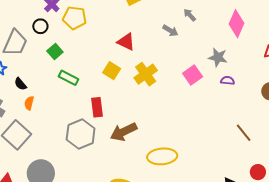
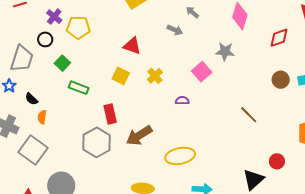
yellow cross: (146, 74) -> (155, 76), size x0.7
purple semicircle: (227, 81) -> (182, 101), moved
brown line: (244, 133) -> (249, 115), moved

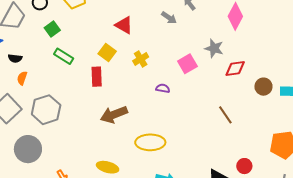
red diamond: (279, 38) -> (235, 69), moved
black semicircle: (31, 99) -> (15, 58), turned -48
red rectangle: (110, 114) -> (97, 77), moved
gray hexagon: (97, 142) -> (46, 110), moved

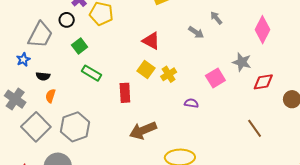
yellow square: (107, 53) -> (146, 69), moved

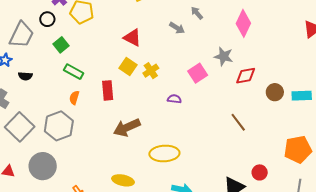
orange semicircle: (50, 96) -> (74, 98), moved

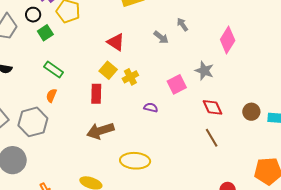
green square: (61, 45) -> (45, 33), moved
red diamond: (246, 76) -> (213, 107), moved, turned 70
red rectangle: (108, 90) -> (96, 94), moved

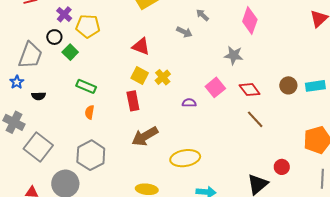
pink square: (177, 84) -> (215, 87), moved
gray hexagon: (33, 122) -> (91, 155), moved

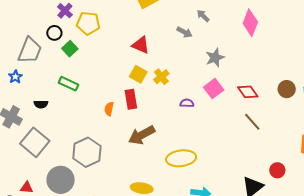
gray star: (234, 55) -> (215, 58), moved, turned -30
green rectangle: (86, 86) -> (68, 84), moved
black semicircle: (39, 96) -> (41, 104), moved
orange semicircle: (90, 112) -> (109, 109), moved

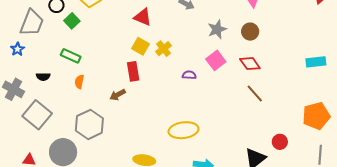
brown circle: (287, 89) -> (250, 32), moved
orange semicircle: (109, 109) -> (79, 82), moved
brown arrow: (142, 135) -> (118, 95), moved, size x0.6

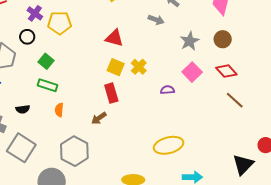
green square: (72, 21) -> (46, 61), moved

